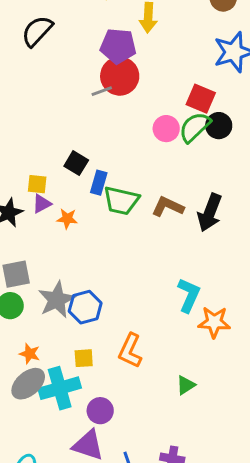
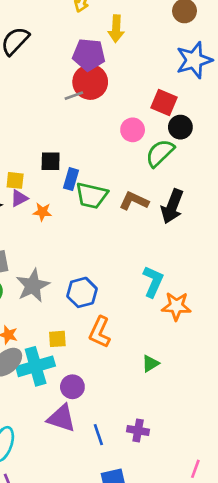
green semicircle: (195, 127) -> (160, 153), moved
black square: (76, 163) -> (51, 161), turned -30
blue hexagon: (85, 307) -> (82, 292), moved

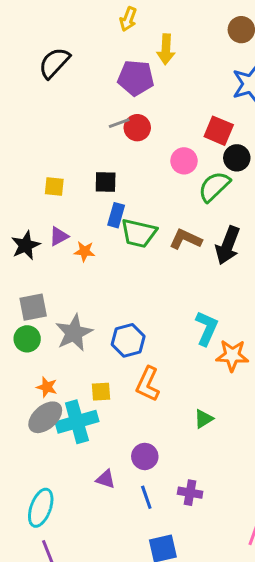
red circle: (90, 82) -> (137, 128), moved, size x0.7
black square: (51, 161) -> (106, 182), moved
yellow square: (15, 180) -> (54, 187), moved
purple circle: (72, 387) -> (145, 456), moved
purple triangle: (61, 418) -> (106, 479), size x0.6

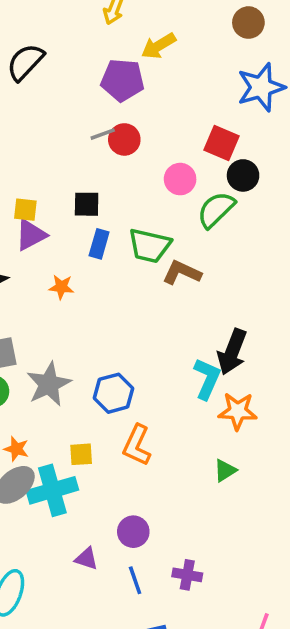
yellow arrow: (166, 49) -> (158, 46), turned 56
green trapezoid: (139, 233) -> (149, 246), moved
purple triangle: (59, 236) -> (31, 235), moved, size x1.4
black arrow: (228, 245) -> (232, 352), moved
green triangle: (204, 419) -> (225, 470), moved

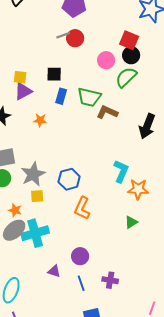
black circle: (243, 175) -> (131, 55), moved
black arrow: (232, 352) -> (147, 126), moved
yellow square: (81, 454) -> (37, 196), moved

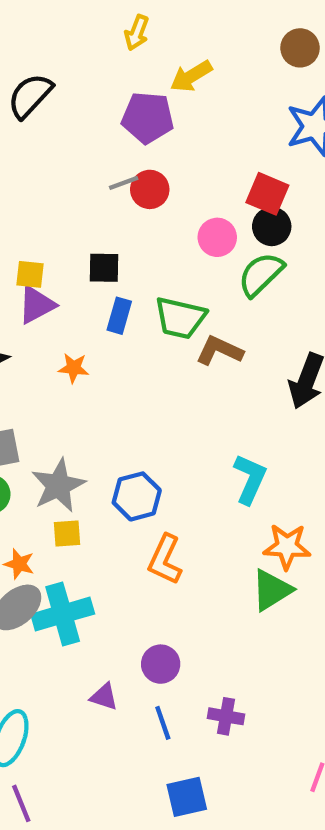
orange star: (138, 189) -> (287, 547), moved
green triangle: (131, 222) -> (272, 590), size x1.5

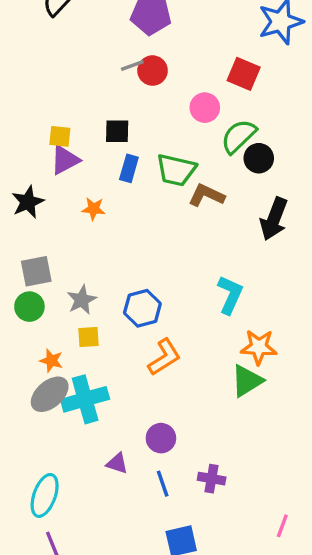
black circle: (272, 226) -> (259, 158), moved
gray star: (58, 486) -> (82, 300), size x0.7
orange L-shape: (165, 560) -> (164, 357), turned -147

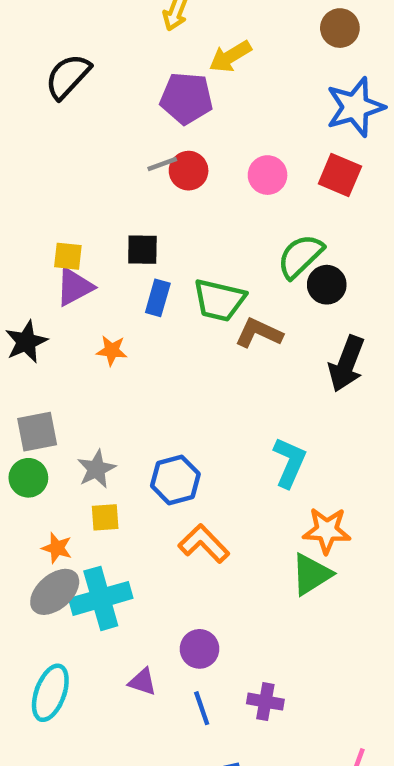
red square: (244, 74) -> (340, 175), moved
pink circle: (205, 108) -> (268, 175), moved
orange L-shape: (164, 357) -> (204, 544), turned -102
cyan ellipse: (45, 495) -> (50, 693), moved

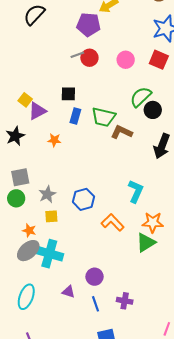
yellow square: (68, 256) -> (25, 100), moved, turned 32
orange L-shape: (204, 544) -> (113, 222), moved
cyan cross: (101, 598) -> (49, 254), turned 32

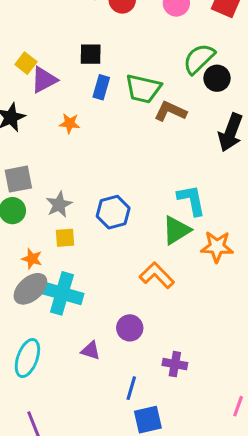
cyan L-shape: (136, 191) -> (191, 200), turned -35
orange L-shape: (113, 222) -> (157, 275), moved
green triangle: (146, 243) -> (176, 230), moved
blue line: (96, 304) -> (131, 388), moved, turned 35

